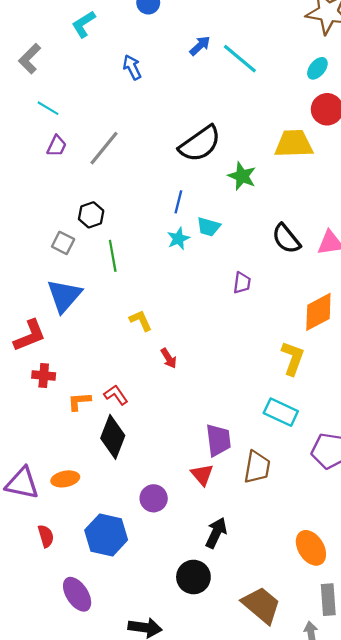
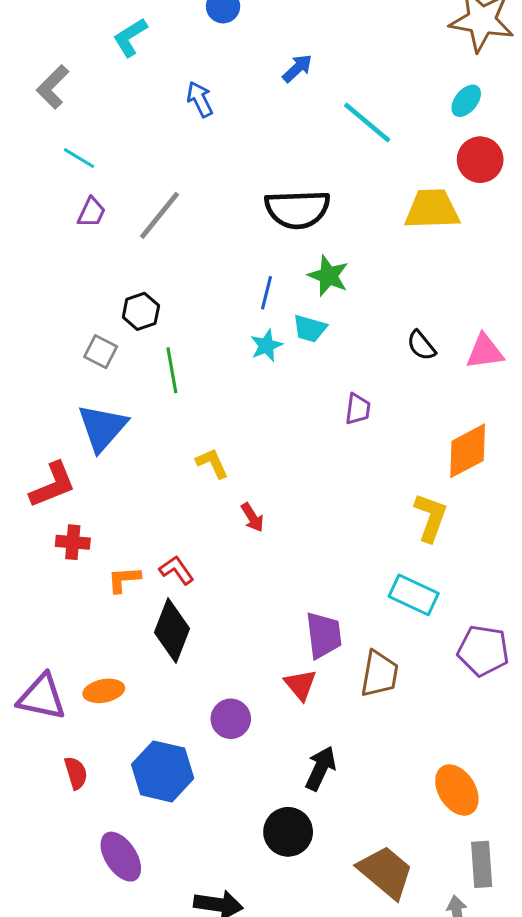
cyan line: (240, 59) -> (367, 122), moved
black semicircle: (200, 144) -> (297, 209), turned 33
green star: (242, 176) -> (328, 276), moved
black semicircle: (286, 239) -> (421, 345), size x0.7

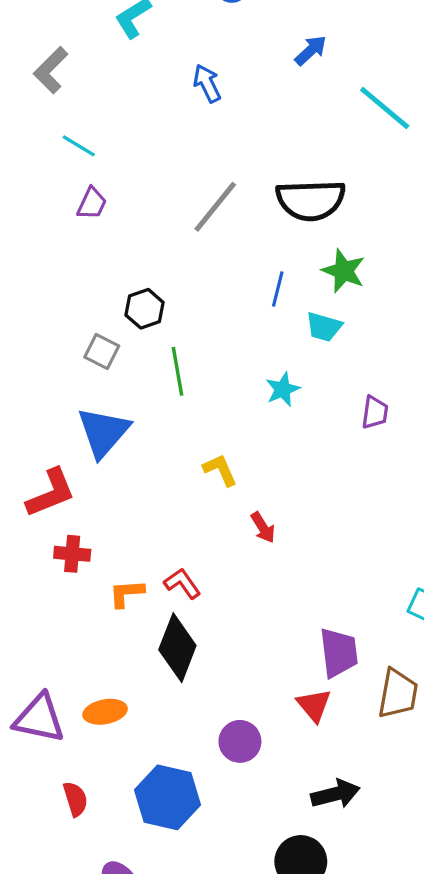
gray line: (160, 215) -> (215, 207), moved
cyan star: (266, 345) -> (283, 389), moved
black arrow: (321, 768) -> (335, 794), turned 51

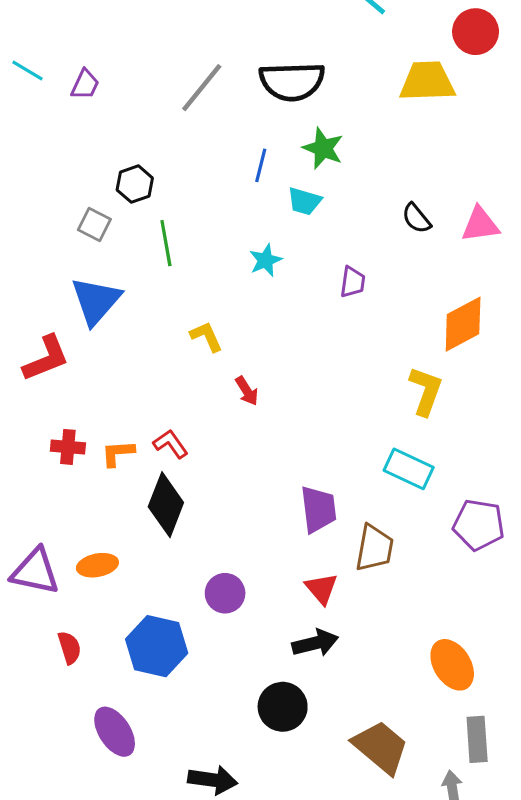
cyan line: (79, 146) -> (27, 71), moved
red cross: (72, 554) -> (68, 447), moved
red triangle: (314, 705) -> (321, 589), moved

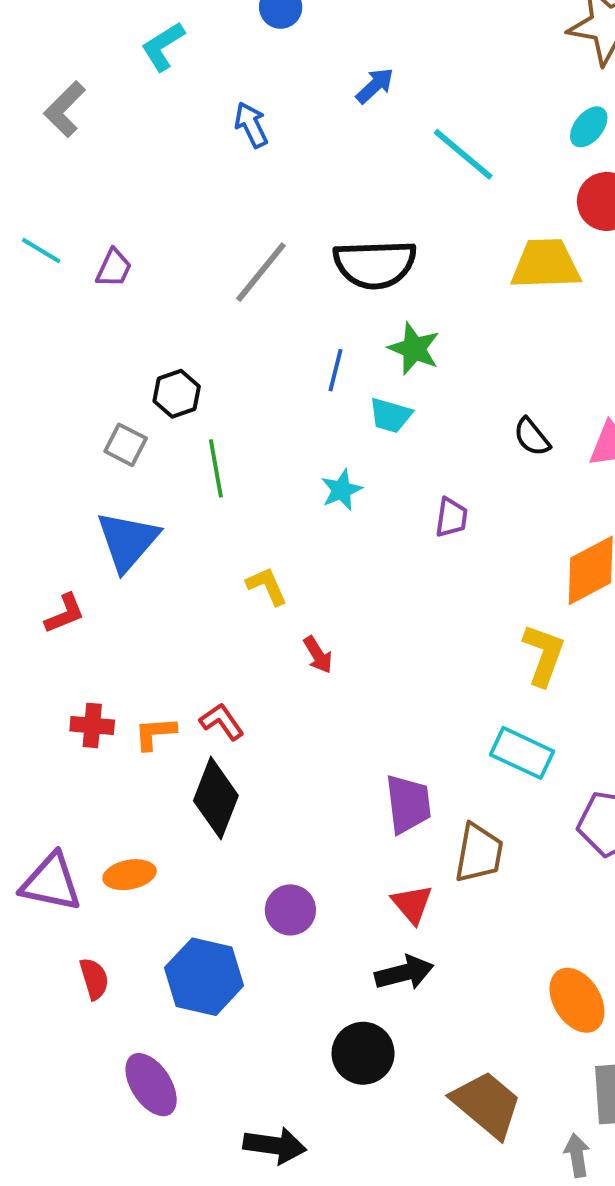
red L-shape: (46, 358) -> (65, 614), size x0.7

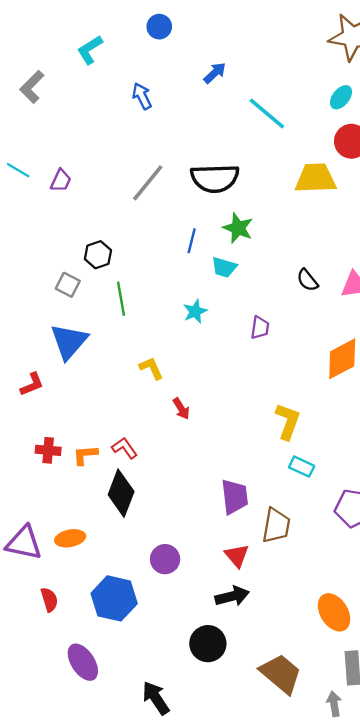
yellow L-shape: (544, 655) -> (288, 421), moved
cyan rectangle: (522, 753) -> (302, 467), size x0.7
black arrow: (275, 1145) -> (156, 698), turned -132

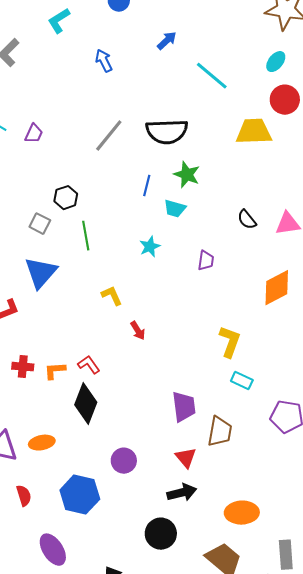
orange ellipse: (334, 612) -> (242, 513), moved, turned -60

